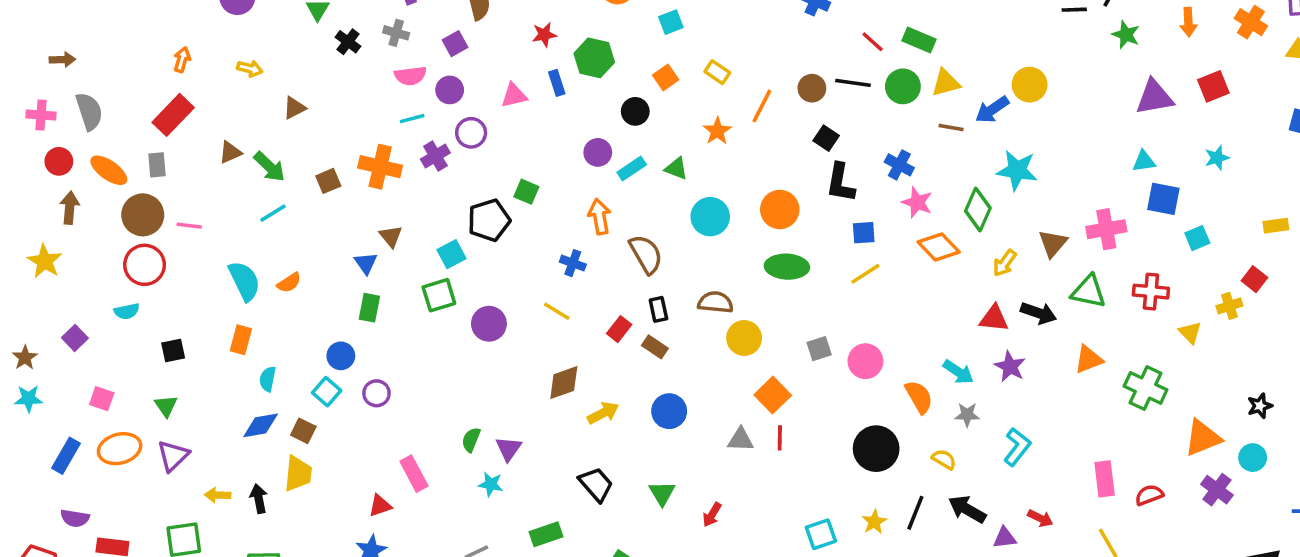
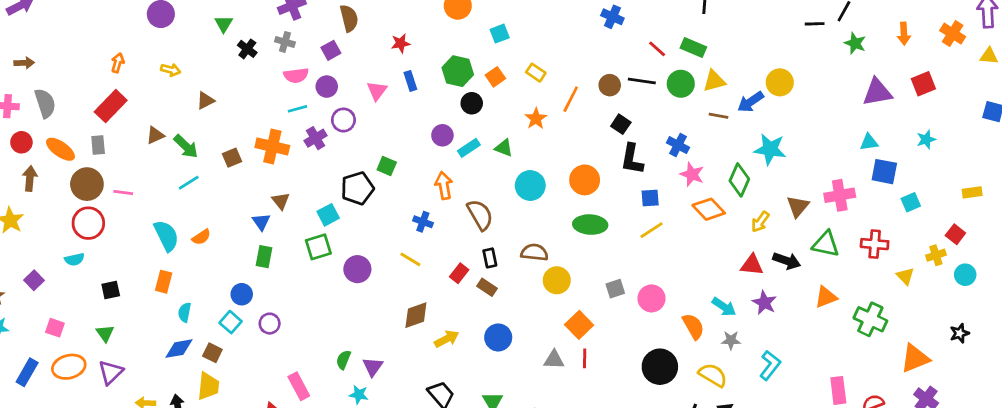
green hexagon: (594, 58) -> (458, 71), moved
pink triangle: (514, 95) -> (377, 91), turned -40
cyan circle: (1253, 458) -> (965, 275), moved
yellow semicircle: (944, 459) -> (713, 375), size x1.5

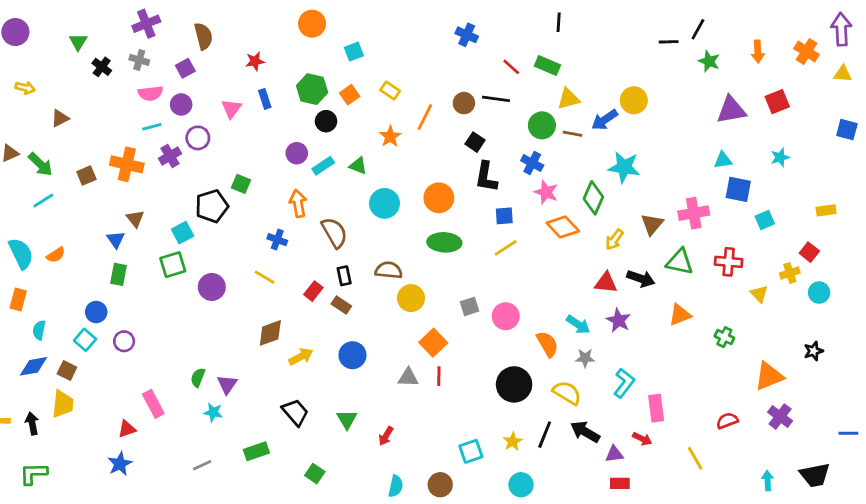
green circle: (681, 84) -> (542, 125), moved
green cross: (870, 319) -> (724, 337), size x0.6
pink rectangle: (838, 390) -> (656, 408), moved

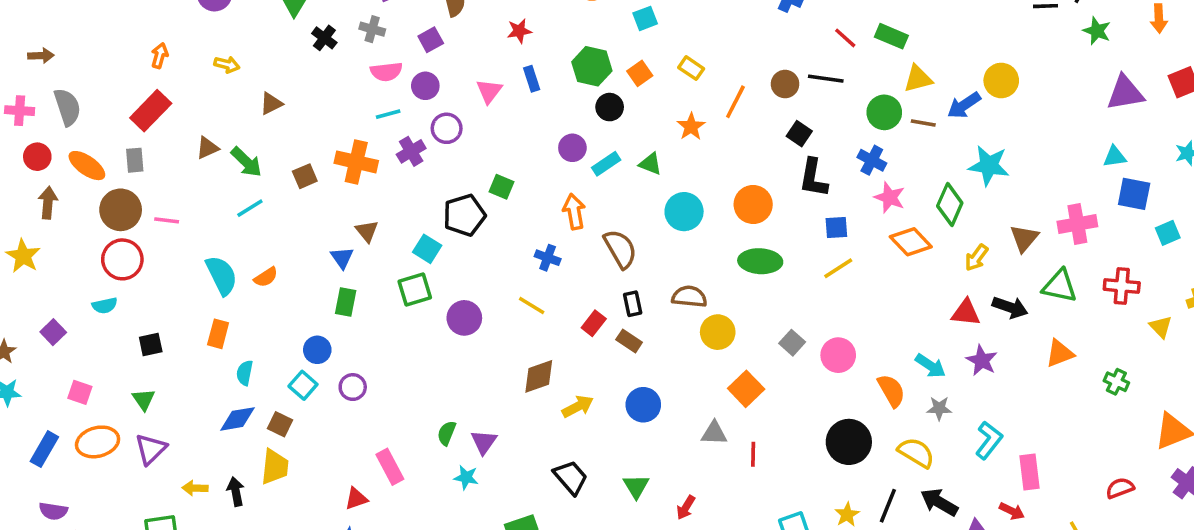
cyan square: (183, 233) -> (427, 249), turned -30
gray square: (469, 306) -> (792, 343), turned -30
red line: (439, 376) -> (753, 454), moved

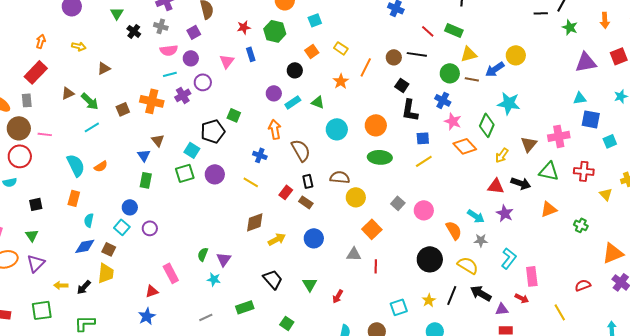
green hexagon: (592, 66) -> (275, 31), moved
purple circle: (464, 318) -> (215, 174), moved
black arrow: (236, 492) -> (84, 287), turned -126

